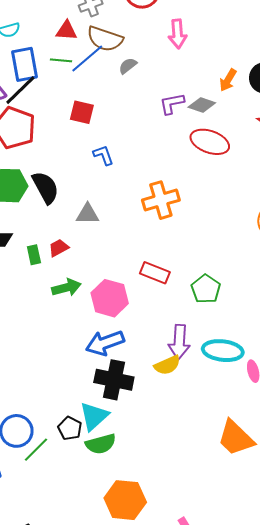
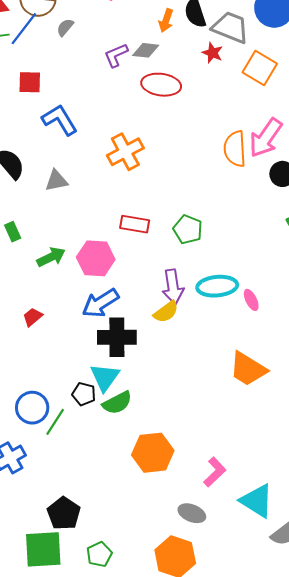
blue L-shape: (103, 155) -> (60, 120), size x1.6
red trapezoid: (59, 248) -> (33, 317), moved

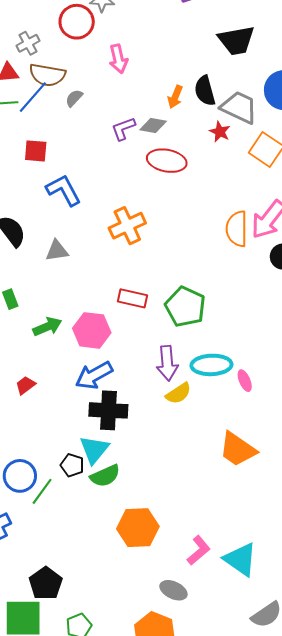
green pentagon: (188, 229) -> (185, 307), size x1.4
yellow semicircle: (166, 312) -> (178, 393), moved
cyan triangle: (257, 501) -> (240, 559), moved

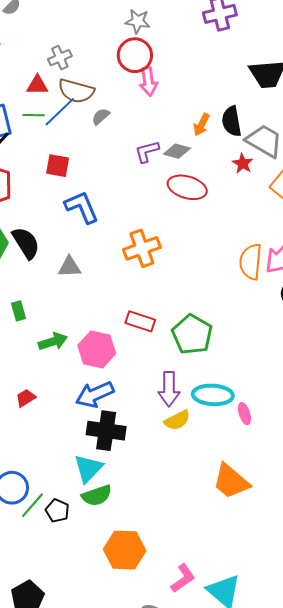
red circle: (77, 22) -> (135, 55), moved
black pentagon: (72, 465) -> (57, 511), moved

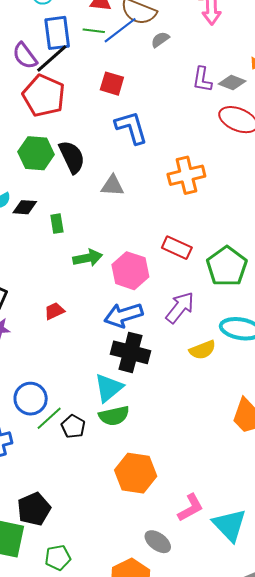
purple L-shape: (147, 151) -> (202, 80), turned -72
purple arrow: (169, 389) -> (180, 308), moved, turned -148

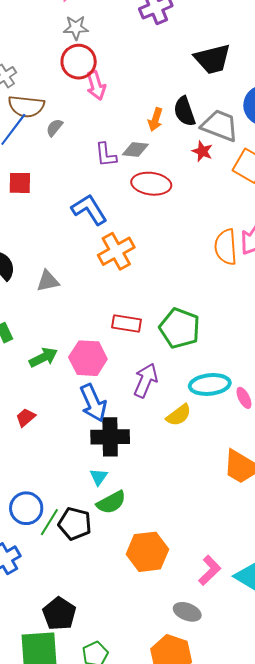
blue L-shape: (131, 128) -> (89, 210), moved
blue arrow: (123, 315) -> (93, 403), turned -81
cyan triangle: (109, 388) -> (99, 477), size x0.6
black pentagon: (73, 426) -> (75, 524), size x1.4

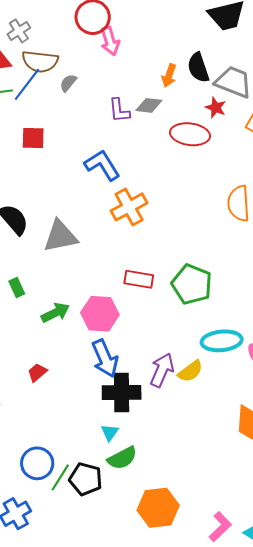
red ellipse: (151, 184) -> (190, 134), moved
gray triangle: (48, 281) -> (60, 236), size x1.5
purple arrow: (146, 380) -> (162, 370), moved

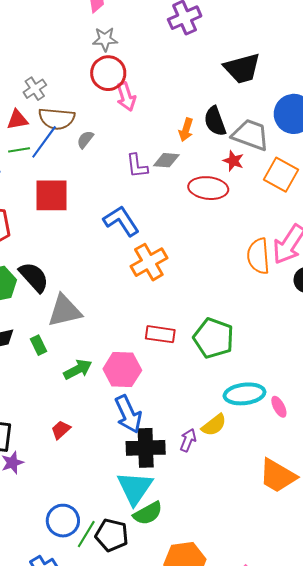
red square: (33, 138) -> (51, 195), size x1.5
gray triangle: (60, 236) -> (64, 311), moved
purple arrow: (162, 370) -> (188, 440), moved, size x0.7
cyan triangle: (110, 432) -> (135, 488), size x2.0

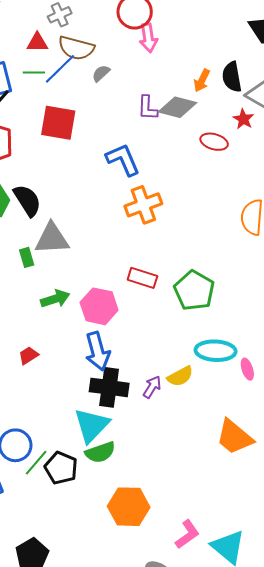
gray diamond: (166, 160) -> (178, 107), size x1.4
red ellipse: (208, 188) -> (214, 142), size x0.7
green rectangle: (38, 345) -> (27, 257), moved

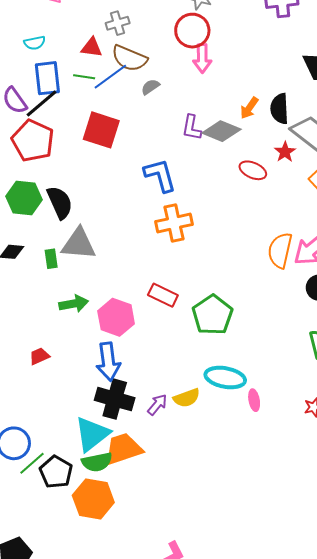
orange trapezoid: (234, 437) -> (123, 449), moved, turned 114
orange hexagon: (129, 507) -> (93, 499), moved

